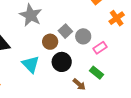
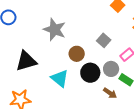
gray square: (65, 31) -> (104, 40), moved
gray circle: (83, 36) -> (111, 69), moved

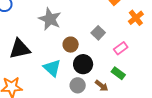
gray circle: (111, 69) -> (78, 85), moved

